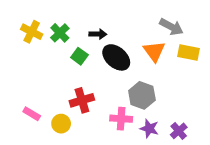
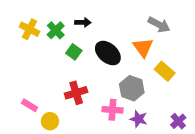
black arrow: (98, 34) -> (83, 22), moved
yellow rectangle: (189, 53) -> (165, 71), moved, turned 30
yellow circle: (61, 124) -> (50, 121), moved
purple cross: (179, 131) -> (178, 121), moved

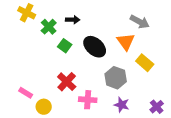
yellow cross: (30, 29) -> (27, 13), moved
red cross: (76, 93) -> (67, 82), turned -30
pink cross: (112, 110) -> (88, 100), moved

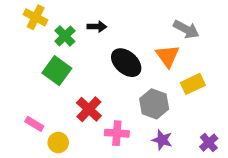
green square: (65, 46) -> (57, 71), moved, size x1.5
yellow rectangle: (145, 63) -> (193, 84), turned -66

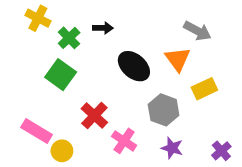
pink rectangle: (34, 124) -> (37, 131), size x1.5
pink cross: (117, 133) -> (124, 141), turned 30

